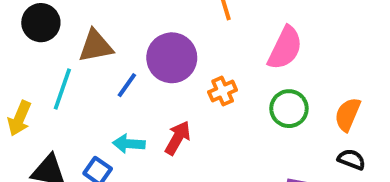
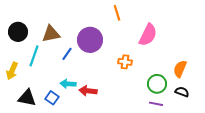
black circle: (41, 23) -> (18, 32), moved
orange cross: (223, 91) -> (125, 62), moved, turned 32
green circle: (289, 109) -> (157, 84), moved
red arrow: (178, 138) -> (88, 91), moved, turned -114

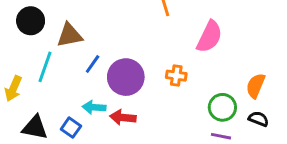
black circle: (18, 32) -> (31, 21), moved
purple circle: (90, 40) -> (126, 77), moved

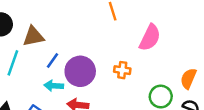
cyan arrow: (94, 107) -> (54, 86), moved

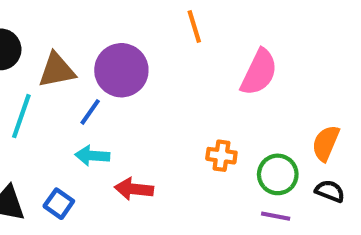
orange cross: (122, 70) -> (221, 156), moved
purple circle: (80, 71) -> (121, 70), moved

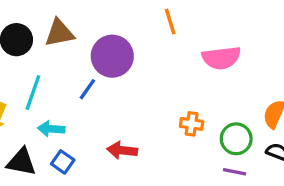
brown triangle: (57, 70) -> (59, 33), moved
pink semicircle: (259, 72) -> (221, 58), turned 57
cyan arrow: (92, 156) -> (51, 129), moved

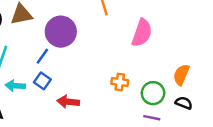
pink semicircle: (221, 58) -> (142, 33), turned -64
blue square: (63, 162) -> (42, 81), moved

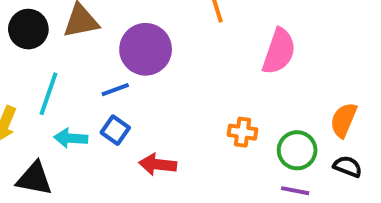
blue line: (42, 56) -> (115, 90), turned 35

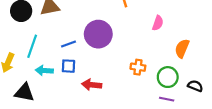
purple circle: (146, 49) -> (98, 34), moved
pink semicircle: (279, 51) -> (158, 23), size x0.6
orange semicircle: (344, 120) -> (182, 48), moved
blue square: (115, 130) -> (69, 66), turned -32

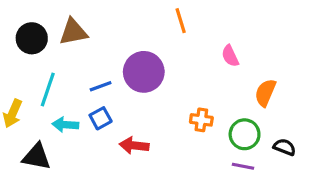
pink semicircle: (158, 23) -> (230, 56), turned 136
blue square: (69, 66) -> (101, 118), turned -32

